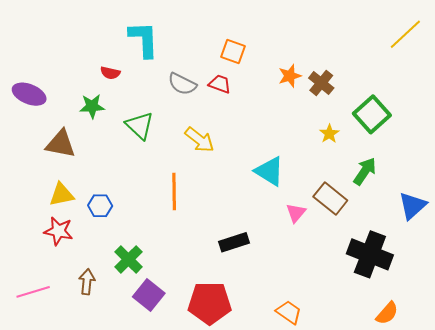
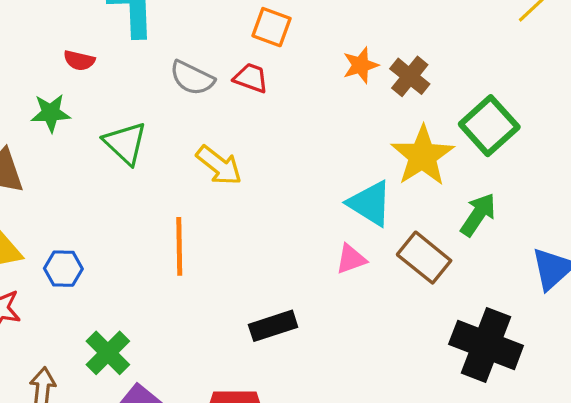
yellow star: (329, 134) -> (422, 156), size x2.0
cyan triangle: (269, 171) -> (370, 203), moved
pink triangle: (296, 213) -> (351, 259), moved, turned 30

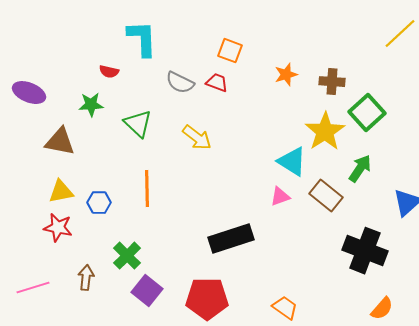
brown cross: (410, 76) -> (332, 82), moved, turned -35
orange line: (179, 246) -> (147, 189), moved
black rectangle: (273, 326) -> (231, 239), size x1.5

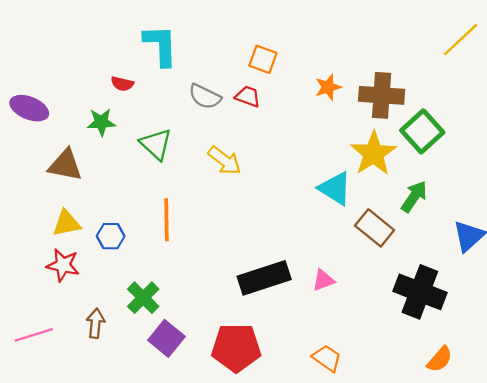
brown cross: (332, 82) -> (382, 95), size x1.5
pink triangle: (280, 197) -> (323, 280), moved

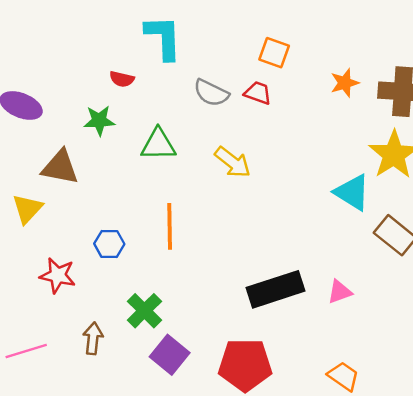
green triangle: (156, 144) -> (158, 145), turned -44
yellow triangle: (66, 223) -> (27, 209), moved, turned -36

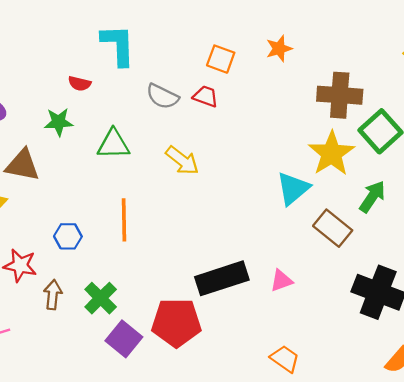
orange star: (345, 83) -> (279, 49), moved
cyan triangle: (352, 192) -> (293, 188), turned 48
brown arrow: (93, 338) -> (53, 295), moved
red pentagon: (245, 365) -> (176, 323), moved

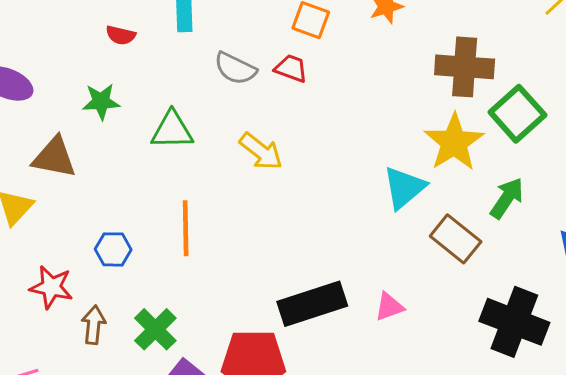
red semicircle: (80, 84) -> (121, 35), moved

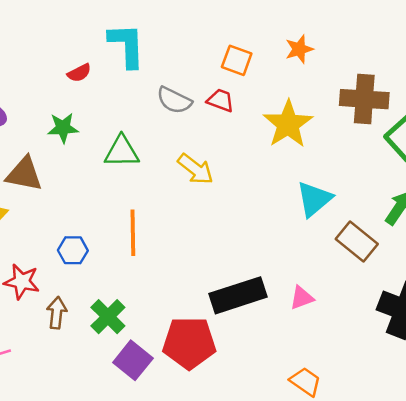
red semicircle: (121, 35) -> (79, 73), turned -40
yellow star: (454, 142) -> (288, 124), moved

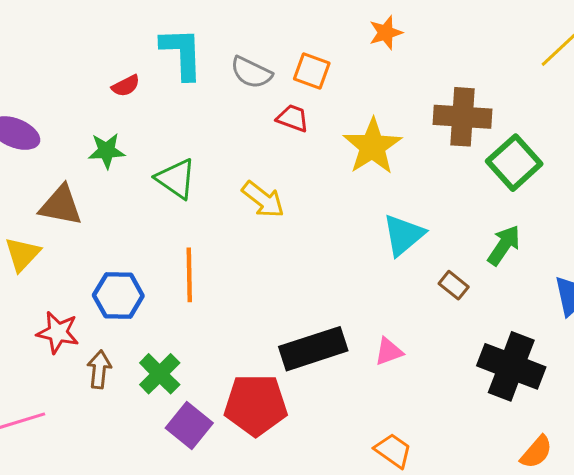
orange star: (299, 49) -> (386, 33), moved
gray semicircle: (174, 100) -> (251, 72), moved
green triangle: (122, 152) -> (176, 179), turned 36
brown rectangle: (357, 242) -> (454, 285), size x0.6
blue hexagon: (73, 250) -> (118, 296), size x1.4

